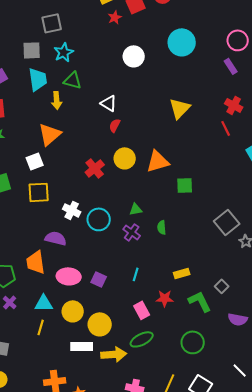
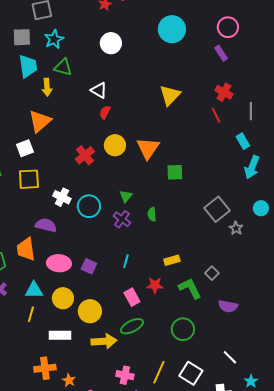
white circle: (134, 56) -> (111, 43), moved
orange triangle: (158, 161) -> (148, 148), turned -40
green triangle: (136, 209) -> (126, 196), turned -40
white rectangle: (82, 346) -> (60, 335), moved

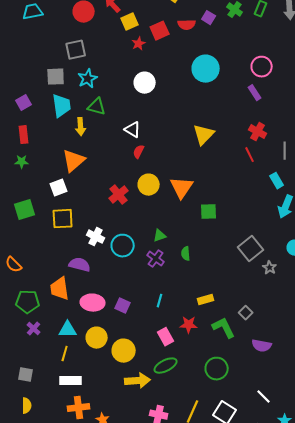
green triangle: (126, 196) -> (160, 236), turned 32
white rectangle: (60, 335) -> (71, 381), moved

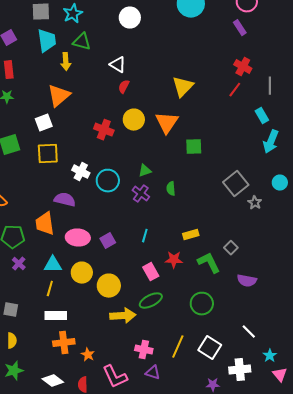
yellow triangle: (204, 135) -> (183, 87), moved
red line: (250, 155) -> (235, 90), turned 63
red cross: (119, 195) -> (104, 130), turned -30
purple square: (123, 306) -> (108, 241), turned 35

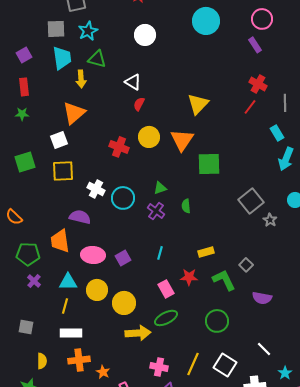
green square: (194, 147) -> (209, 164), size x1.4
yellow semicircle: (12, 341) -> (42, 361), moved

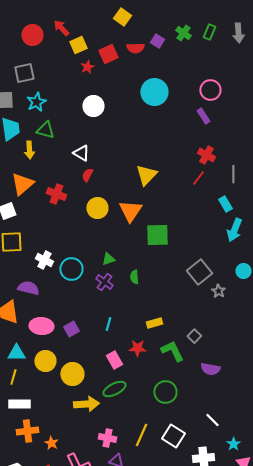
red cross: (119, 147) -> (56, 194), moved

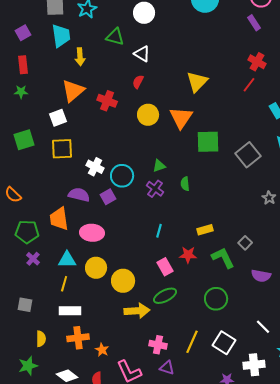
green triangle: (45, 130) -> (115, 37), moved
white triangle: (81, 153) -> (142, 54), moved
gray square: (199, 272) -> (248, 155), moved
purple square: (71, 329) -> (108, 197), moved

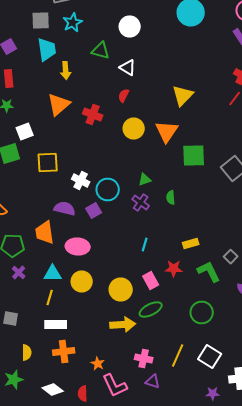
white square: (58, 118) -> (25, 132), moved
yellow circle: (123, 281) -> (121, 290), moved
orange star: (102, 350) -> (98, 364), moved

